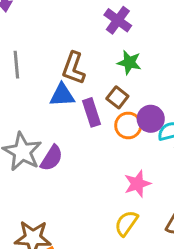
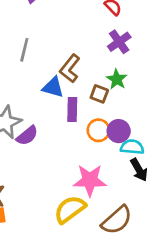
brown square: (117, 97) -> (99, 94), moved, turned -36
pink star: (137, 184) -> (90, 180), size x1.4
yellow semicircle: (126, 223) -> (70, 209), size x1.4

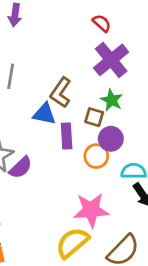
purple cross: (119, 42) -> (111, 60), size x1.4
purple circle: (119, 131) -> (111, 139), moved

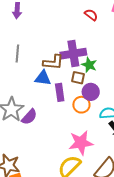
red semicircle: (102, 23) -> (91, 15), moved
purple cross: (111, 60) -> (73, 54), moved, turned 35
brown L-shape: (61, 92) -> (53, 62), turned -115

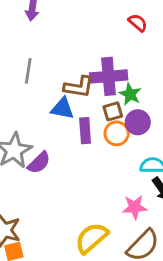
brown square: (78, 78) -> (113, 111), turned -32
purple circle: (91, 92) -> (138, 122), moved
orange circle: (81, 105) -> (117, 133), moved
pink star: (81, 143) -> (135, 207), moved, size x0.7

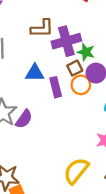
brown L-shape: (79, 87) -> (42, 28), moved

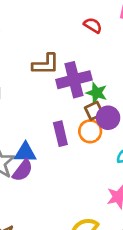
brown square: (75, 68) -> (94, 111), moved
blue triangle: (35, 73) -> (25, 153), moved

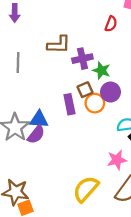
red semicircle: (93, 25) -> (111, 24), moved, turned 77
purple cross: (74, 80) -> (82, 59), size x0.7
brown square: (94, 111) -> (85, 90), moved

